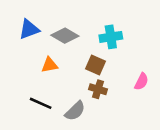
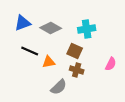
orange triangle: (50, 65) -> (49, 62), moved
black line: (41, 103) -> (30, 51), moved

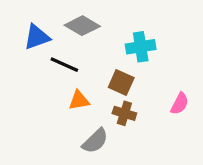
gray diamond: (51, 28) -> (82, 26), moved
black line: (30, 51) -> (64, 65), moved

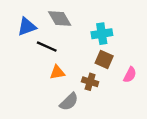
gray diamond: (82, 26) -> (60, 18), turned 30
brown square: (121, 82) -> (104, 60), moved

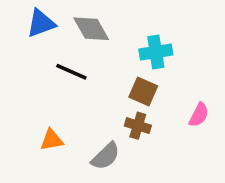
blue triangle: (27, 27) -> (41, 23), moved
brown square: (104, 60) -> (143, 92), moved
orange triangle: (57, 72) -> (52, 140), moved

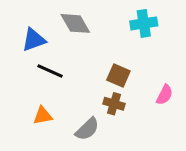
blue triangle: (41, 23) -> (34, 40), moved
cyan cross: (156, 52) -> (144, 23), moved
black line: (71, 72) -> (50, 71), moved

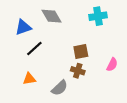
black line: (50, 71) -> (34, 48), turned -66
brown square: (118, 76) -> (81, 52), turned -35

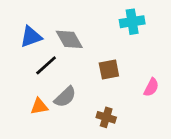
gray diamond: (52, 16) -> (69, 39), moved
brown cross: (78, 71) -> (106, 117), moved
gray semicircle: (60, 88) -> (65, 97), moved

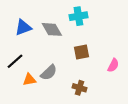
cyan cross: (132, 22) -> (78, 16), moved
black line: (46, 65) -> (15, 61), moved

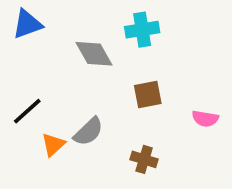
blue triangle: (23, 27) -> (27, 24), moved
pink semicircle: (113, 65) -> (205, 119), turned 72
orange triangle: (29, 80) -> (53, 145), turned -32

